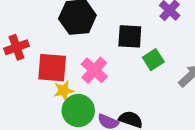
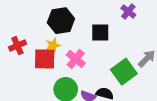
green square: (153, 60) -> (124, 72), moved, size x1.6
yellow star: (64, 91) -> (53, 45), moved

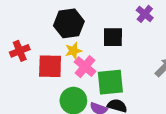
yellow star: (53, 45) -> (73, 51), moved
green square: (124, 72) -> (110, 82), moved, turned 30

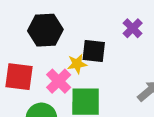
yellow star: (73, 51) -> (77, 64), moved

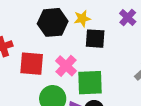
yellow star: (77, 64) -> (82, 19), moved

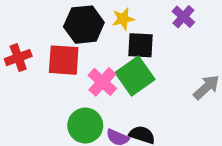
red square: (32, 64) -> (64, 60), moved
green square: (90, 83) -> (135, 76), moved, turned -32

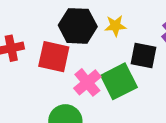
black square: (141, 45) -> (144, 55), moved

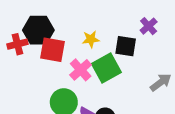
black hexagon: (78, 26) -> (38, 30), moved
yellow star: (115, 26) -> (91, 39), moved

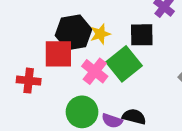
black hexagon: (38, 30) -> (74, 32), moved
red cross: (17, 44) -> (29, 81), moved, turned 30

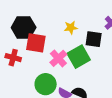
black hexagon: (74, 32) -> (24, 27), moved
yellow star: (100, 34) -> (71, 28), moved

